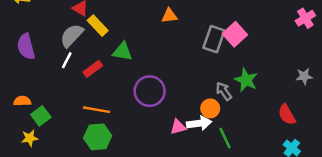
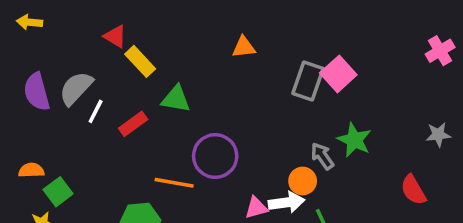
gray semicircle: (72, 35) -> (76, 88), moved
orange line: (96, 110) -> (174, 183), moved

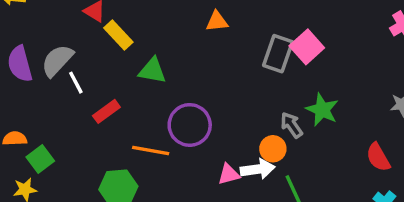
white line: (96, 111) -> (76, 83), turned -55
red rectangle: (133, 124) -> (106, 111), moved

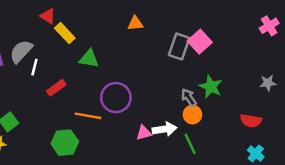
white line: (76, 83) -> (34, 67), turned 42
orange circle: (273, 149) -> (192, 115), moved
red semicircle: (378, 157) -> (251, 121), turned -50

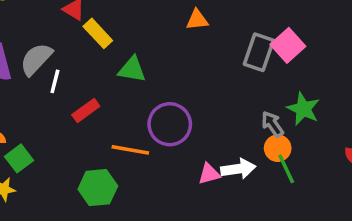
green line: (190, 144) -> (286, 169), moved

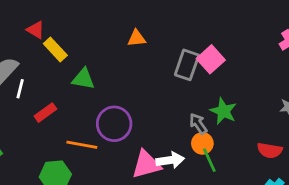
pink triangle: (209, 174) -> (146, 164), size x1.6

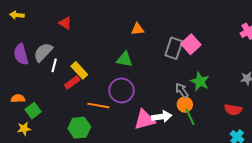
yellow rectangle: (55, 50) -> (79, 70), moved
green triangle: (83, 79) -> (125, 59), moved

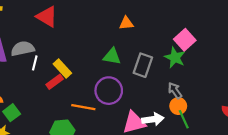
red triangle: (65, 23) -> (47, 17), size x1.5
gray rectangle: (174, 48) -> (143, 65), moved
gray semicircle: (43, 52) -> (23, 49), turned 35
green star: (200, 81) -> (175, 57), moved

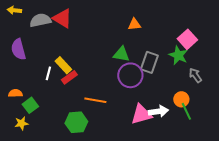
gray semicircle: (23, 49) -> (40, 20), moved
white line: (35, 63) -> (48, 73), moved
yellow rectangle: (62, 69) -> (63, 65), moved
purple circle: (109, 91) -> (130, 75), moved
gray arrow: (175, 91) -> (195, 75), moved

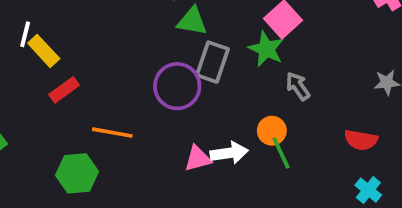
green triangle: (121, 54) -> (192, 21), moved
yellow rectangle: (63, 65) -> (44, 51), moved
white line: (48, 73) -> (25, 34), moved
pink triangle: (141, 114) -> (198, 159), size x0.7

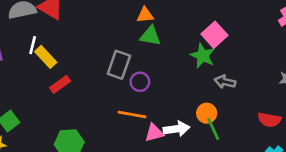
gray rectangle: (212, 62) -> (119, 65), moved
purple circle: (177, 86) -> (140, 82), size x0.6
gray arrow: (298, 86) -> (225, 82), turned -42
orange line: (112, 133) -> (132, 115), moved

